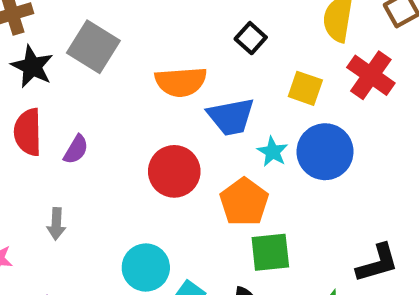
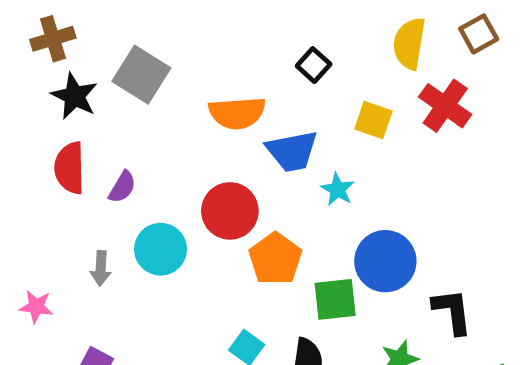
blue circle: (325, 152) -> (385, 261), moved
orange pentagon: (244, 202) -> (275, 259), moved
black L-shape: (377, 263) -> (452, 311), turned -81
cyan circle: (146, 268) -> (161, 249), moved

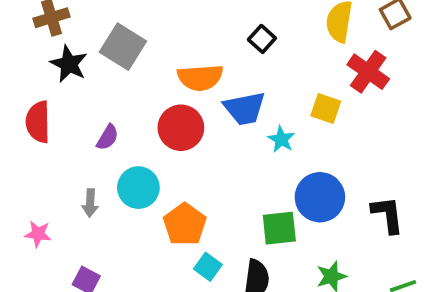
yellow square: (373, 120) -> (326, 108), moved
red semicircle: (70, 168) -> (38, 122), moved
red circle: (230, 211) -> (181, 128), moved
orange pentagon: (275, 259) -> (185, 224), moved
black L-shape: (452, 311) -> (387, 215), moved

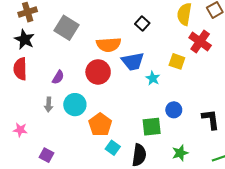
black star: (69, 64) -> (24, 39), moved
blue circle: (320, 197) -> (174, 110), size x0.6
gray arrow: (90, 203) -> (49, 105), moved

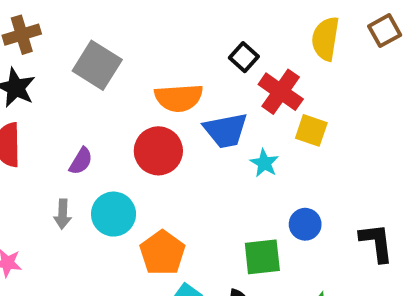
red cross: (200, 41) -> (281, 92), moved

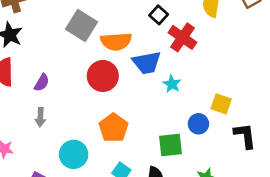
gray square: (97, 65) -> (82, 25), moved
yellow square: (311, 130) -> (221, 104), moved
purple semicircle: (81, 161) -> (42, 83), moved
cyan circle: (114, 214) -> (74, 154), moved
orange pentagon: (162, 253) -> (113, 128), moved

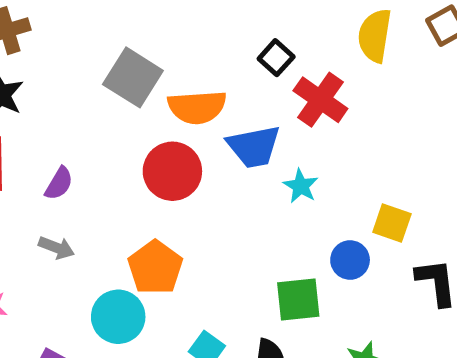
gray arrow: (40, 117) -> (57, 248), turned -72
orange pentagon: (113, 128) -> (155, 267), moved

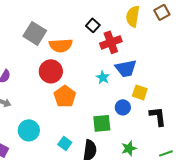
red cross: (320, 100) -> (111, 42), turned 35
blue trapezoid: (254, 147) -> (126, 68), moved
orange pentagon: (155, 267) -> (65, 96), moved

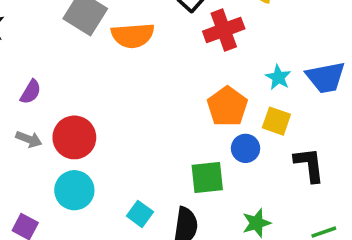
blue trapezoid: (126, 68) -> (326, 77), moved
red circle: (51, 71) -> (74, 137), moved
cyan star: (103, 77) -> (278, 77), moved
orange pentagon: (65, 96) -> (227, 106), moved

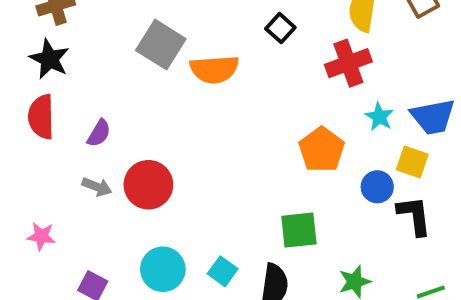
red cross: (224, 30) -> (348, 63), moved
yellow square: (276, 121) -> (412, 162), moved
blue circle: (246, 148) -> (377, 187), moved
cyan circle: (74, 190) -> (163, 269), moved

